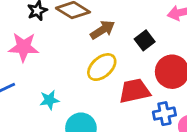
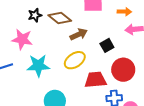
cyan star: (49, 100) -> (38, 66), moved, size x1.6

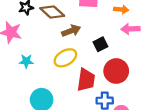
cyan star: (38, 66) -> (26, 61), size x0.6
red trapezoid: (95, 80) -> (86, 80), turned 100

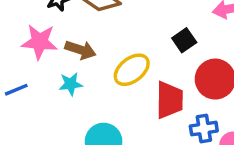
brown arrow: (71, 31) -> (80, 50), moved, turned 48

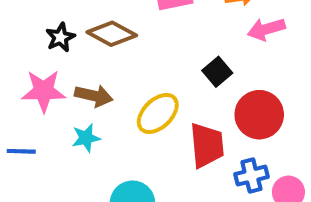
blue line: (16, 90) -> (21, 151), turned 30

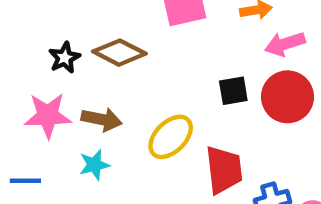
black square: (217, 72) -> (233, 91), turned 32
red circle: (259, 115) -> (287, 97), moved

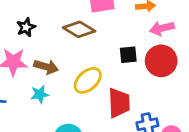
brown diamond: (119, 53) -> (79, 29), moved

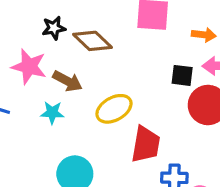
brown diamond: (79, 29) -> (92, 41), moved
black square: (128, 55) -> (182, 75), moved

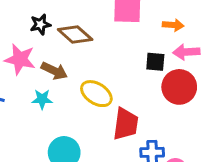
yellow ellipse: (114, 109) -> (96, 94), turned 64

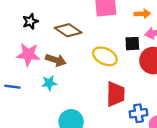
black star: (40, 24) -> (30, 21), moved
yellow ellipse: (96, 94) -> (105, 56), moved

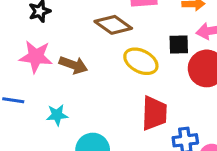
brown diamond: (68, 30) -> (113, 25), moved
cyan star: (49, 83) -> (57, 115), moved

